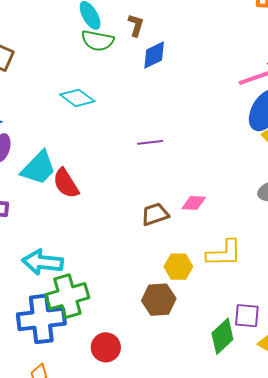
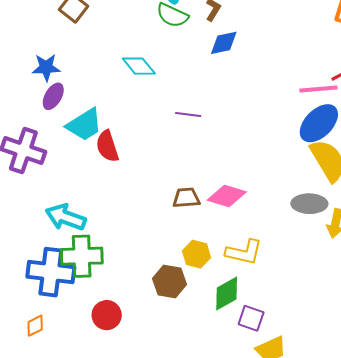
purple line: (150, 142) -> (188, 115), moved
pink diamond: (194, 203) -> (227, 196), size x1.5
green diamond: (222, 336) -> (227, 294), moved

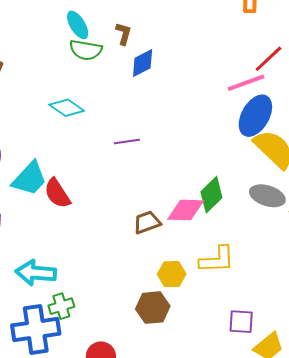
gray ellipse: (309, 204) -> (267, 196), turned 32
green cross: (82, 256) -> (61, 306), size x0.6
green diamond: (227, 294) -> (211, 195), moved

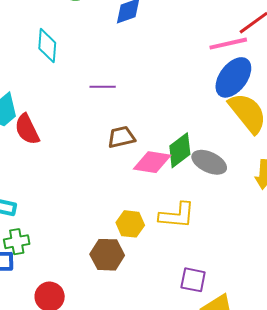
cyan diamond: (67, 108) -> (47, 46), turned 52
gray ellipse: (267, 196) -> (209, 162), moved
brown trapezoid: (147, 222) -> (121, 137), moved

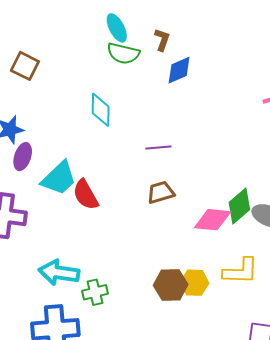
brown trapezoid: (121, 137) -> (161, 192), moved
green cross: (17, 242) -> (95, 292), moved
brown hexagon: (107, 255) -> (171, 285), moved

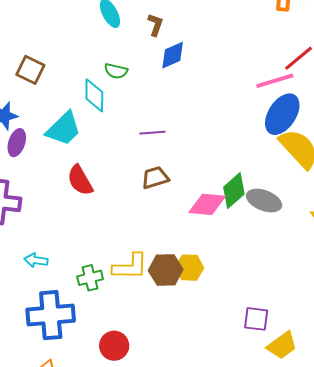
green semicircle: (123, 53) -> (116, 71), moved, size x0.7
brown square: (25, 66) -> (30, 70), moved
cyan trapezoid: (59, 178) -> (64, 129), moved
yellow L-shape: (241, 271) -> (130, 267), moved
cyan arrow: (59, 273) -> (36, 260), moved, size x0.6

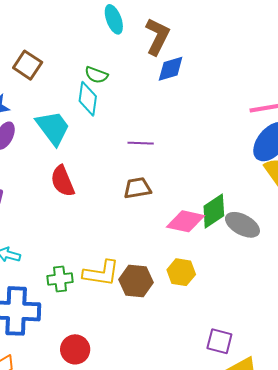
brown L-shape: (155, 25) -> (157, 36), size x1.6
green semicircle: (116, 71) -> (96, 75), moved
cyan trapezoid: (64, 129) -> (53, 128), turned -90
yellow hexagon: (190, 268) -> (181, 272), moved

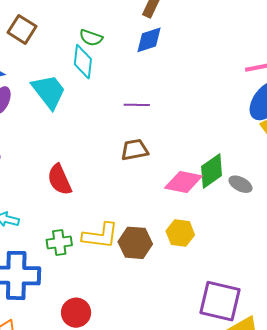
blue diamond: (171, 69) -> (149, 40), moved
red semicircle: (63, 181) -> (59, 180), moved
gray ellipse: (242, 225) -> (240, 184), size x0.7
purple square: (219, 341) -> (220, 301), size x1.6

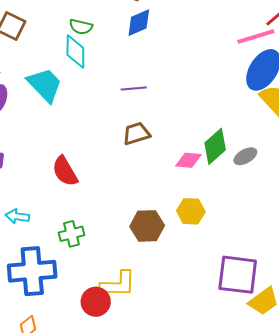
pink diamond: (183, 182) -> (188, 160), size x0.7
gray ellipse: (240, 184) -> (245, 156), turned -50
yellow L-shape: (100, 236) -> (118, 284), moved

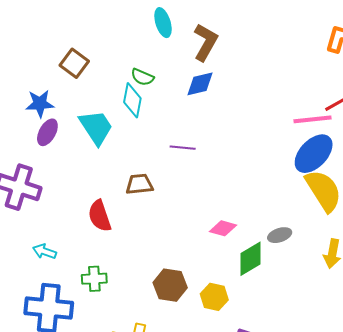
brown trapezoid: (136, 134) -> (139, 184), moved
green diamond: (215, 146) -> (251, 259), moved
yellow hexagon: (191, 211) -> (214, 297), moved

